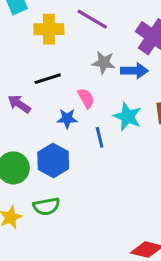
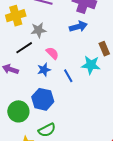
gray star: (104, 63) -> (38, 30), moved
cyan star: (128, 116) -> (91, 65), moved

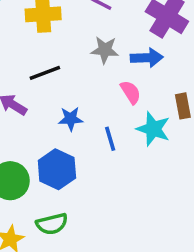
gray star: (38, 30) -> (105, 50), moved
pink semicircle: (52, 53) -> (131, 92), moved

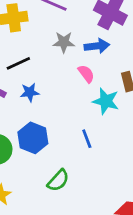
blue star: (71, 119) -> (30, 92), moved
blue line: (110, 139) -> (87, 139), moved
green semicircle: (52, 224) -> (58, 180), moved, turned -30

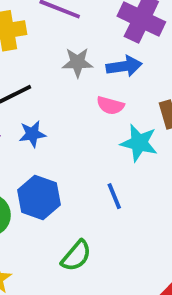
pink semicircle: (86, 74) -> (110, 105), turned 144

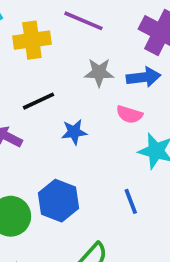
blue star: (32, 134) -> (74, 132), moved

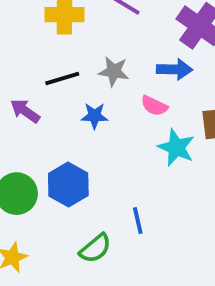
gray star: (99, 72) -> (114, 71), moved
blue line: (131, 201) -> (138, 221), moved

